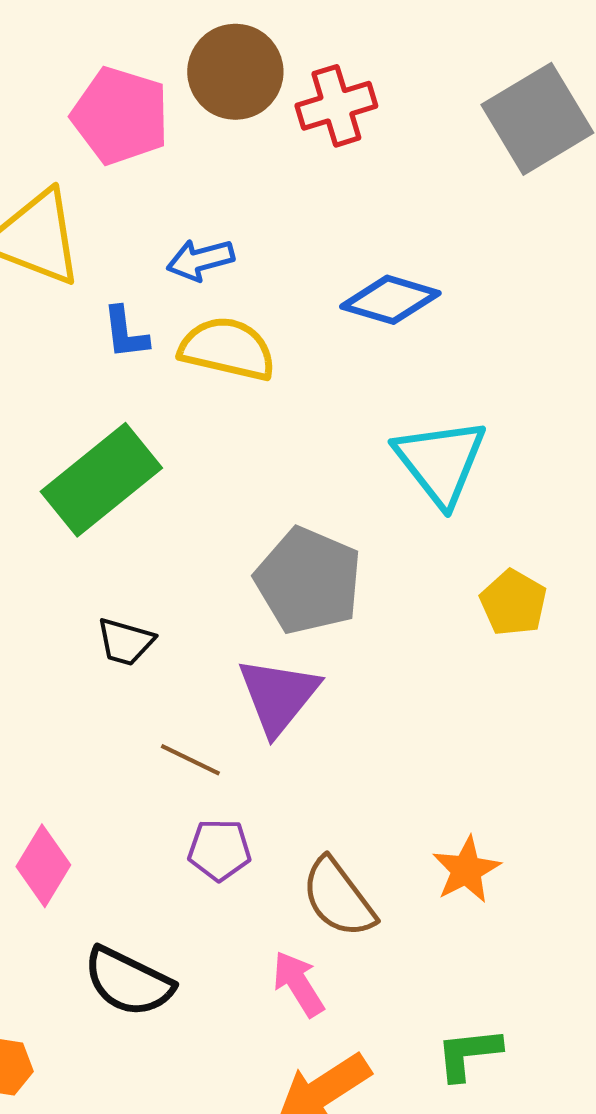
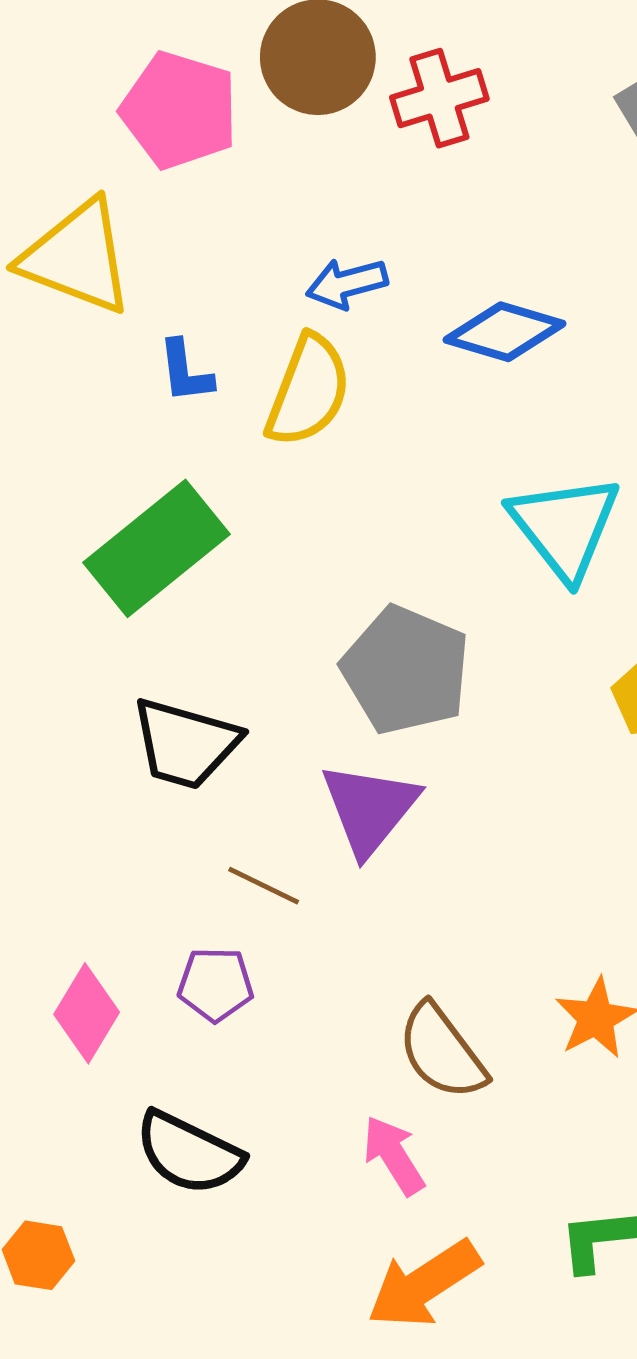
blue arrow: (200, 260) -> (347, 284), moved
yellow semicircle: (227, 349) -> (308, 391), turned 98
black trapezoid: (125, 642) -> (185, 744), size x1.6
purple pentagon: (219, 850) -> (215, 984), moved

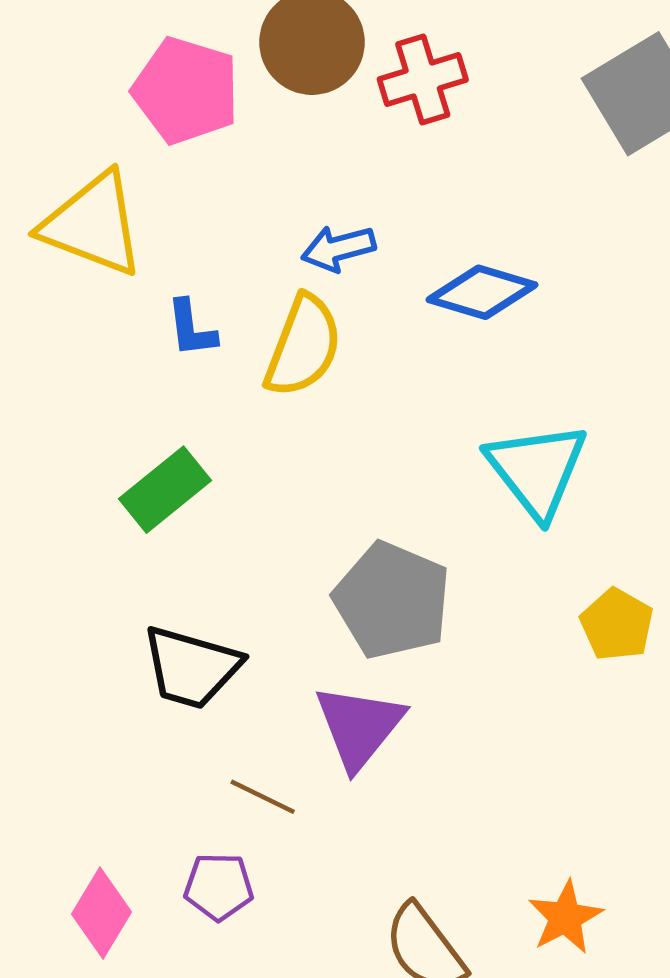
green rectangle: (156, 548) -> (165, 490), size x0.7

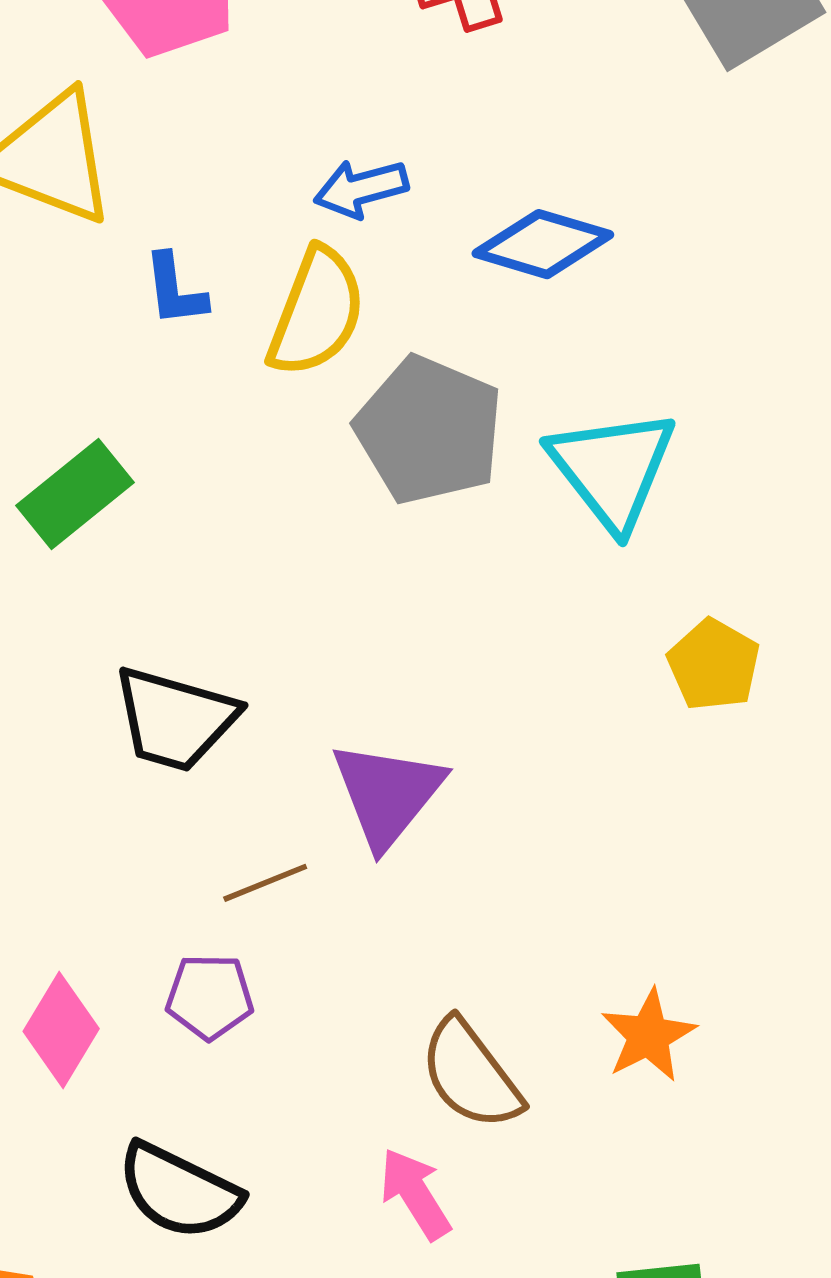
green rectangle: (165, 490) -> (75, 494), moved
gray pentagon: (392, 600) -> (429, 430), moved
brown line: (263, 797) -> (265, 883), turned -48

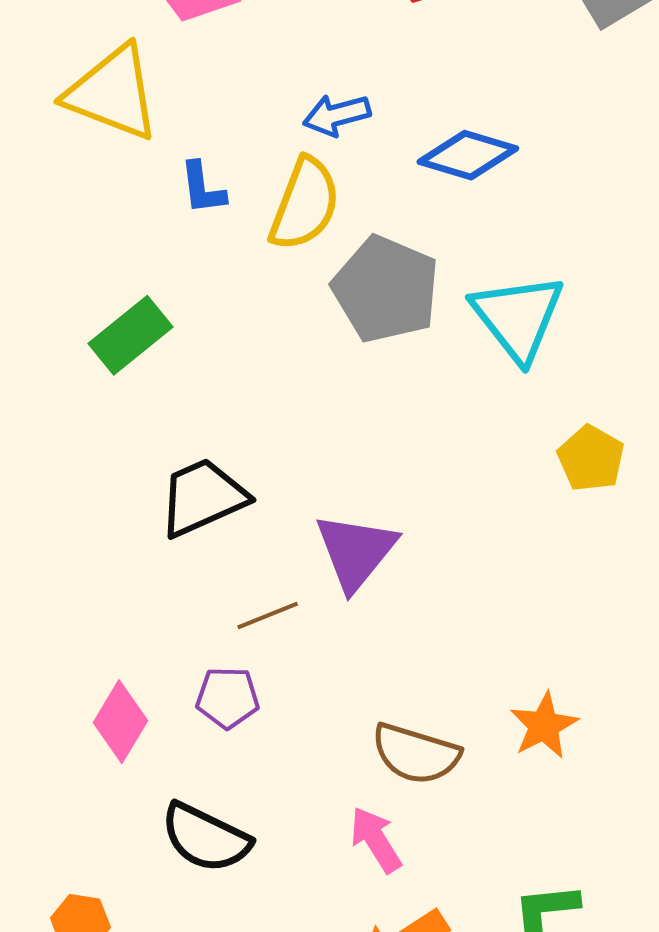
black trapezoid: (175, 719) -> (203, 497), turned 140
brown semicircle: (471, 1074) -> (416, 754), turned -36

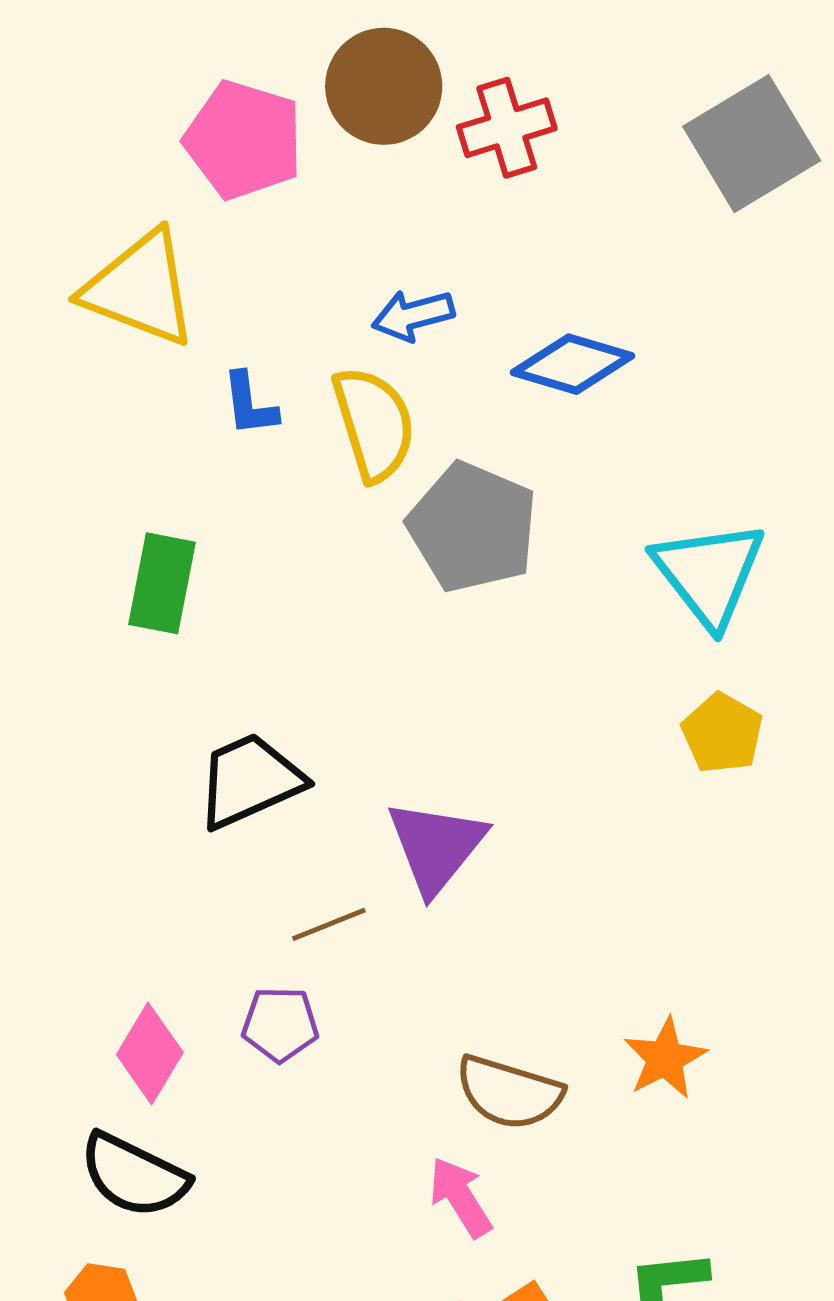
yellow semicircle: (305, 204) -> (374, 424), turned -38
cyan triangle: (518, 317) -> (709, 574), moved
green rectangle: (131, 335) -> (162, 583), turned -40
black semicircle: (206, 838) -> (134, 1175), moved

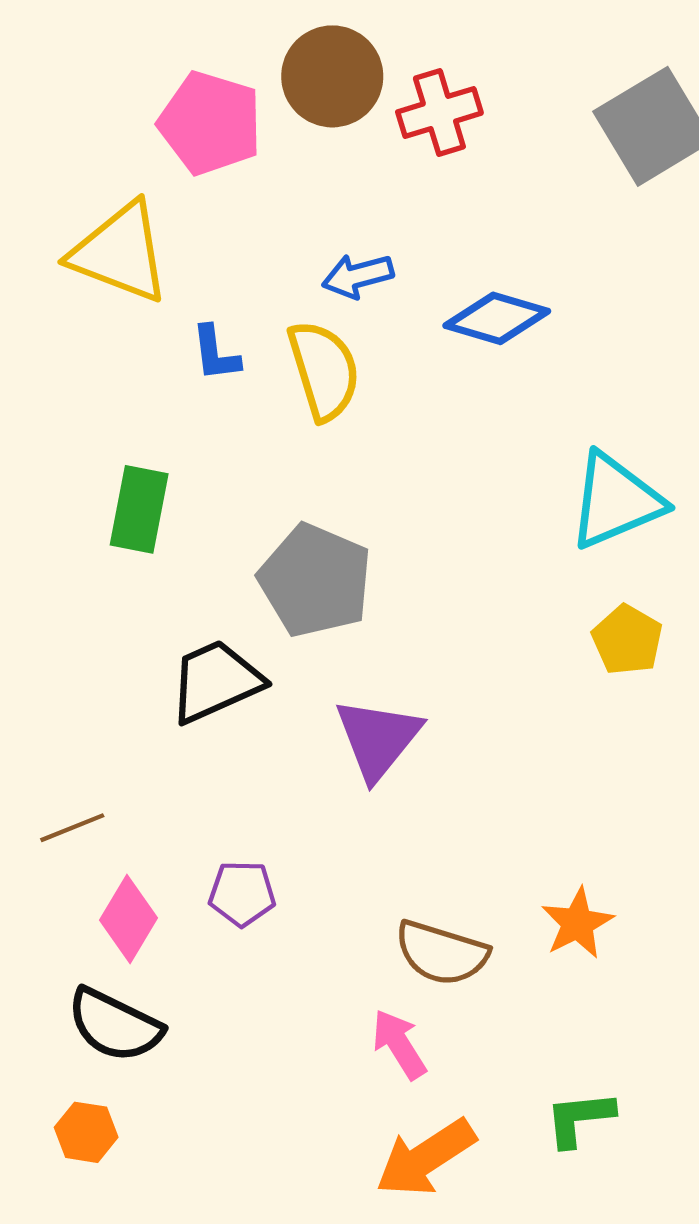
gray pentagon: (473, 527) -> (315, 580), moved
cyan triangle: (709, 574) -> (616, 501), turned 45
brown line: (329, 924) -> (72, 828), moved

